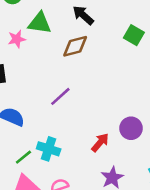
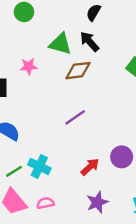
green triangle: (40, 23) -> (60, 44), moved
pink star: (17, 39) -> (29, 66), moved
purple line: (60, 96) -> (75, 117), moved

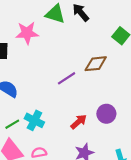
pink star: (29, 66) -> (27, 33), size x1.5
brown diamond: (78, 71) -> (96, 64), moved

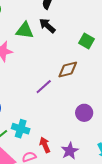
red arrow: (79, 122) -> (45, 145), moved, turned -63

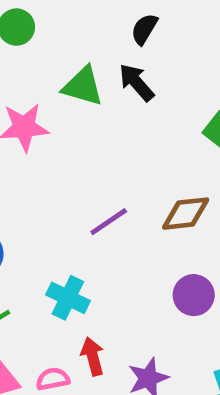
brown diamond: (68, 69) -> (186, 214), moved
cyan cross: (21, 129) -> (68, 298), moved

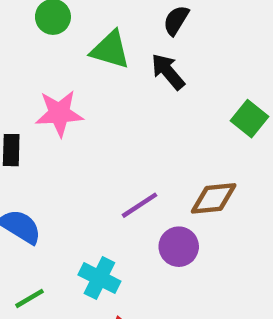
green triangle: (83, 86) -> (110, 50), moved
purple circle: (194, 295) -> (179, 247), moved

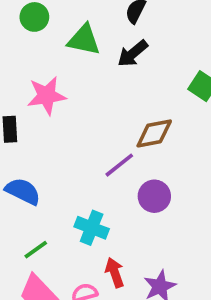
black arrow: (168, 72) -> (133, 53), turned -84
brown diamond: (214, 198) -> (154, 133), moved

